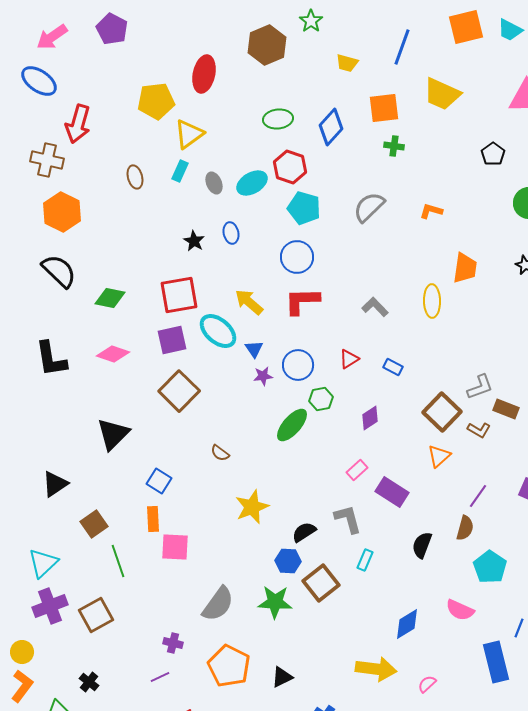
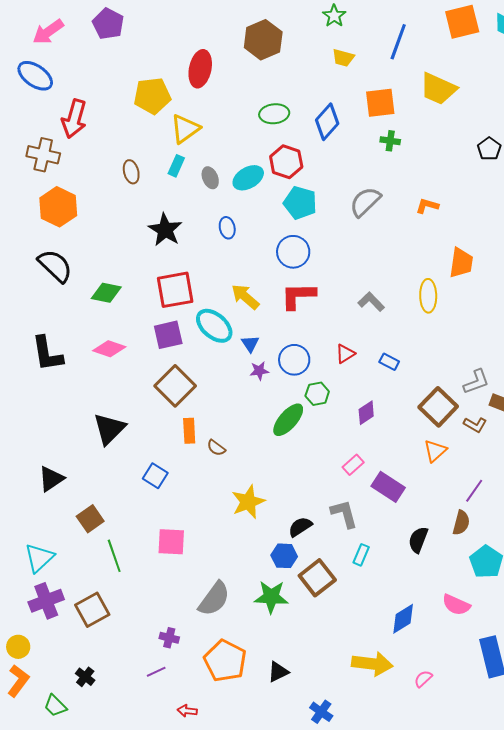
green star: (311, 21) -> (334, 16), moved
black star: (194, 241) -> (165, 230), moved, size x1.6
orange rectangle: (153, 519) -> (189, 431), moved

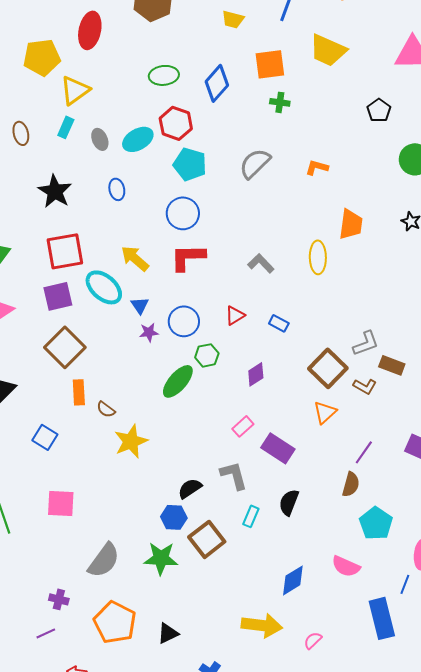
yellow star: (248, 502) -> (131, 441), moved
black semicircle: (418, 540) -> (289, 502), moved

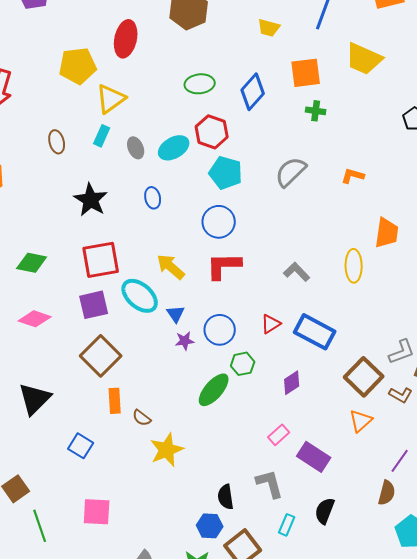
blue rectangle: (279, 323) -> (315, 332), size x2.0
black semicircle: (190, 488) -> (226, 497), turned -65

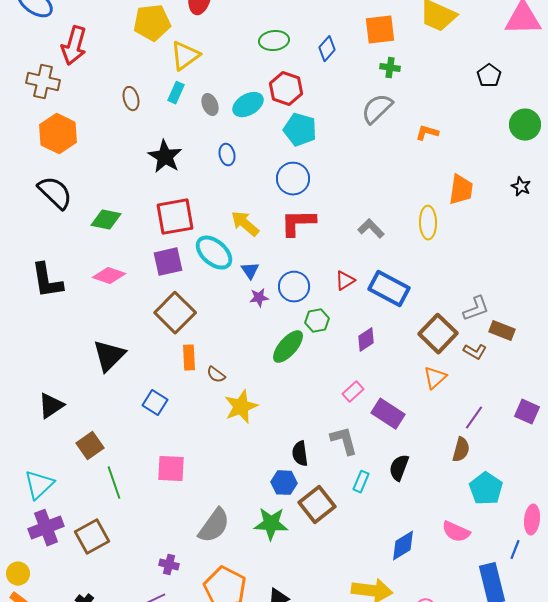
blue diamond: (253, 92) -> (327, 49), size x0.7
gray semicircle: (291, 172) -> (377, 109), moved

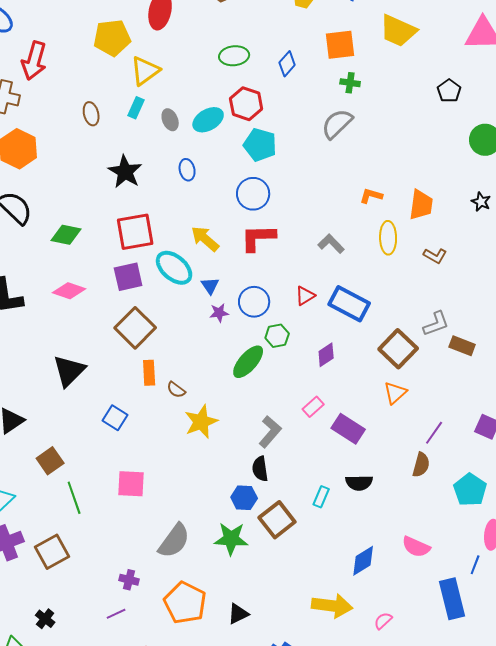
orange L-shape: (427, 133) -> (371, 196), moved
brown L-shape: (475, 352) -> (435, 256), moved
gray L-shape: (344, 441) -> (270, 432), moved, turned 56
black semicircle: (399, 468) -> (359, 483), turned -112
cyan pentagon: (486, 489) -> (470, 490), moved

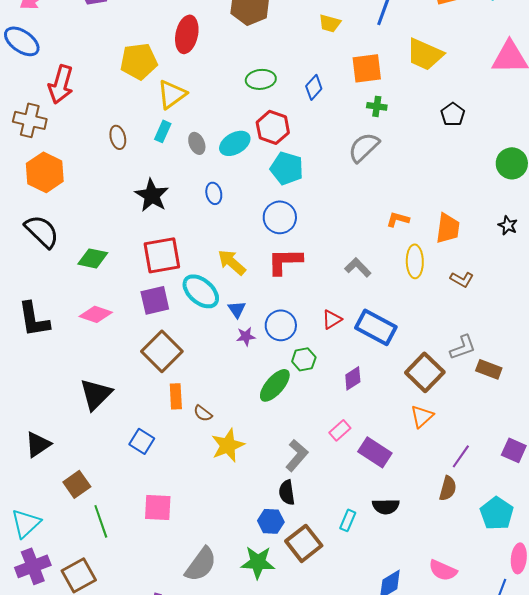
black pentagon: (449, 91) -> (453, 114), moved

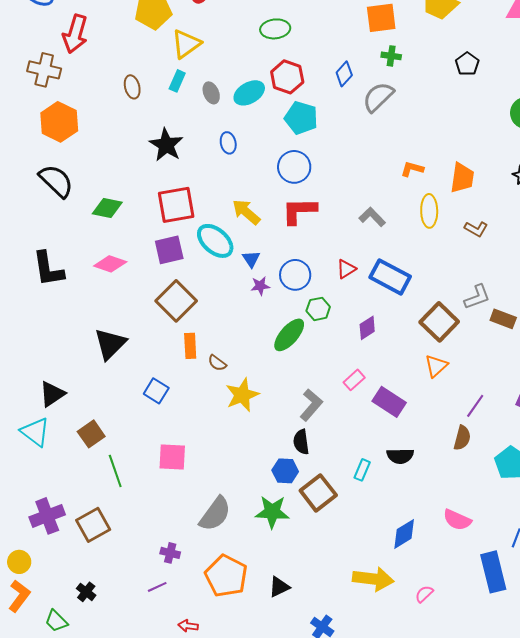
blue diamond: (314, 87) -> (344, 74), moved
cyan triangle: (26, 523) -> (35, 432), moved, turned -40

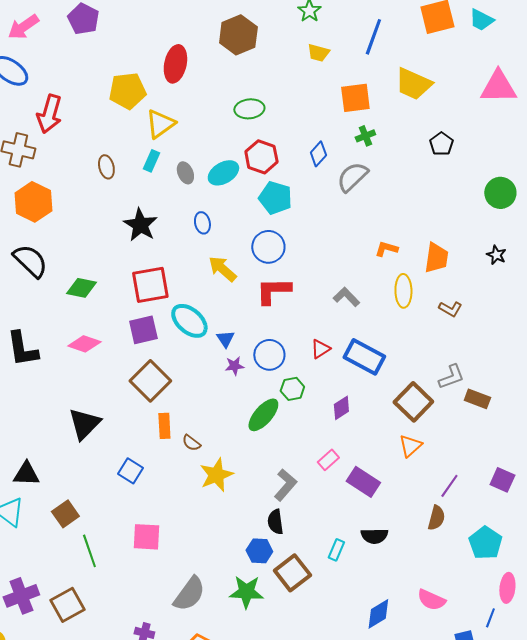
green cross: (391, 56) -> (365, 136), turned -30
yellow arrow: (246, 212) -> (222, 269), moved
black triangle: (52, 394) -> (26, 474), turned 36

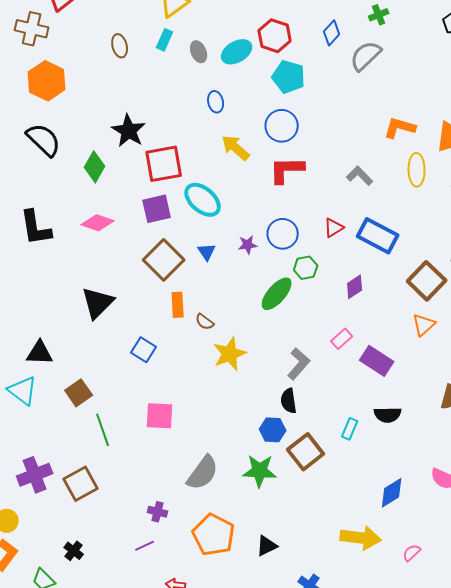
black star: (140, 225) -> (129, 131), moved
orange L-shape: (386, 249) -> (400, 128), size x1.4
green diamond: (81, 288) -> (95, 167), turned -72
blue triangle: (225, 339) -> (207, 252), moved

